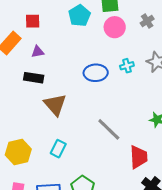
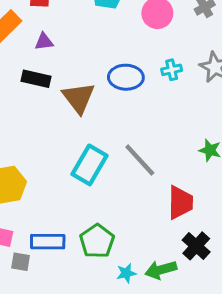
brown triangle: (55, 105) -> (79, 98), moved
cyan rectangle: (58, 149) -> (90, 165), moved, size x1.5

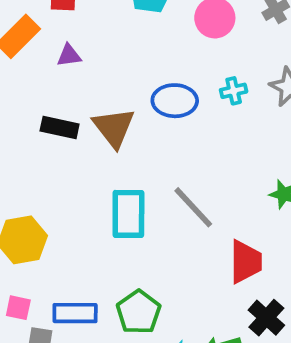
black rectangle: (36, 79) -> (60, 128), moved
cyan rectangle: (90, 165) -> (128, 214), turned -30

